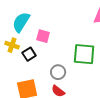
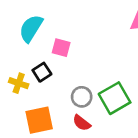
yellow cross: (12, 45) -> (19, 83), moved
green square: (84, 54) -> (115, 98), moved, turned -35

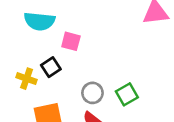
cyan semicircle: (31, 28) -> (39, 21), turned -116
green square: (115, 98) -> (127, 94), size x0.7

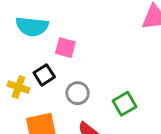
gray circle: (92, 93) -> (78, 93), moved

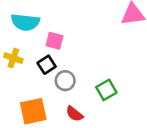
black square: (44, 75) -> (47, 65), moved
yellow cross: (18, 87) -> (13, 58), moved

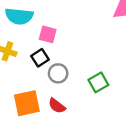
red semicircle: (74, 114) -> (57, 106), moved

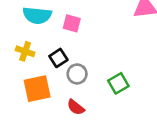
pink square: (48, 34) -> (72, 23), moved
orange square: (27, 103) -> (37, 89), moved

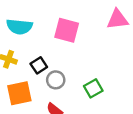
pink square: (72, 23) -> (67, 30), moved, size x1.5

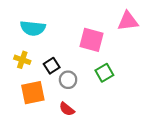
pink square: (67, 30) -> (91, 40), moved
green square: (93, 88) -> (104, 73), moved

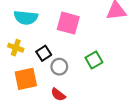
pink square: (91, 40) -> (68, 23), moved

